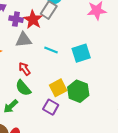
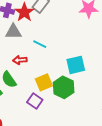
cyan square: (81, 53) -> (76, 65), moved
red arrow: (25, 69) -> (20, 60), moved, turned -64

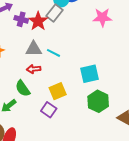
gray triangle: (13, 32) -> (34, 49), moved
green hexagon: (64, 87) -> (98, 101), moved

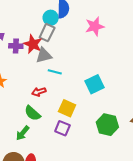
gray triangle: (34, 49) -> (44, 55), moved
yellow square: (58, 91) -> (67, 108), turned -30
green hexagon: (98, 101) -> (107, 125), moved

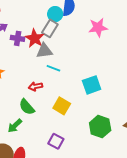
purple square: (62, 128) -> (56, 141), moved

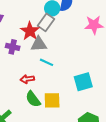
purple cross: (18, 38) -> (13, 47), moved
yellow square: (62, 106) -> (52, 100), turned -36
green semicircle: (27, 107) -> (33, 99), moved

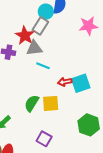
red arrow: (27, 79) -> (65, 82), moved
green semicircle: (33, 99) -> (32, 103), turned 72

